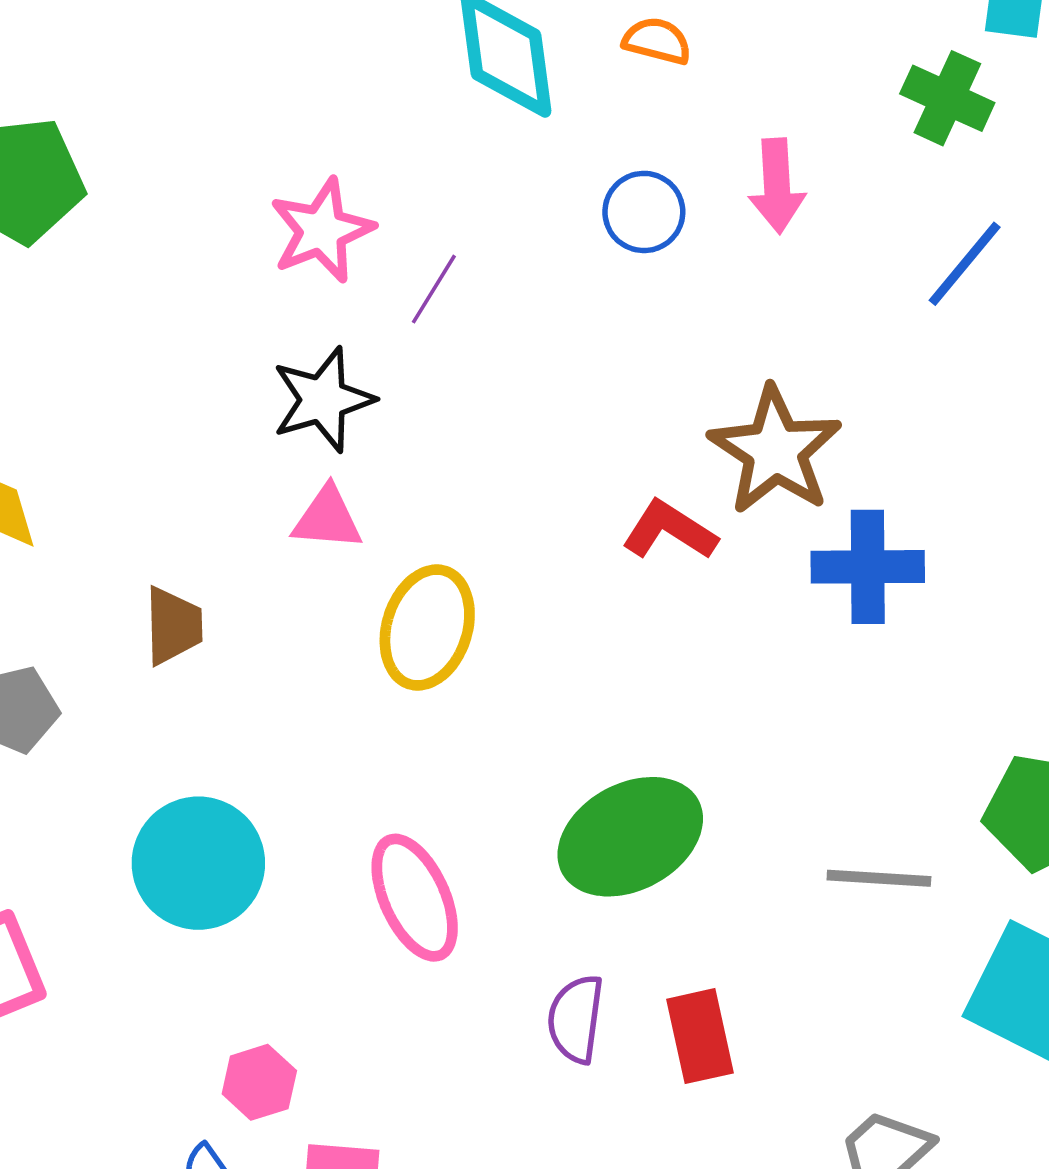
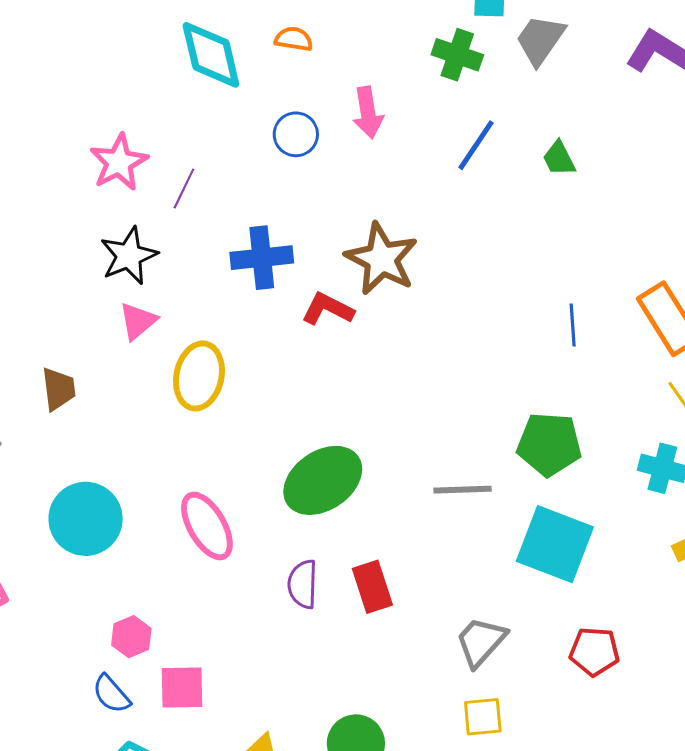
pink triangle: (327, 518) -> (138, 321), turned -39
blue cross: (868, 567) -> (262, 258), moved

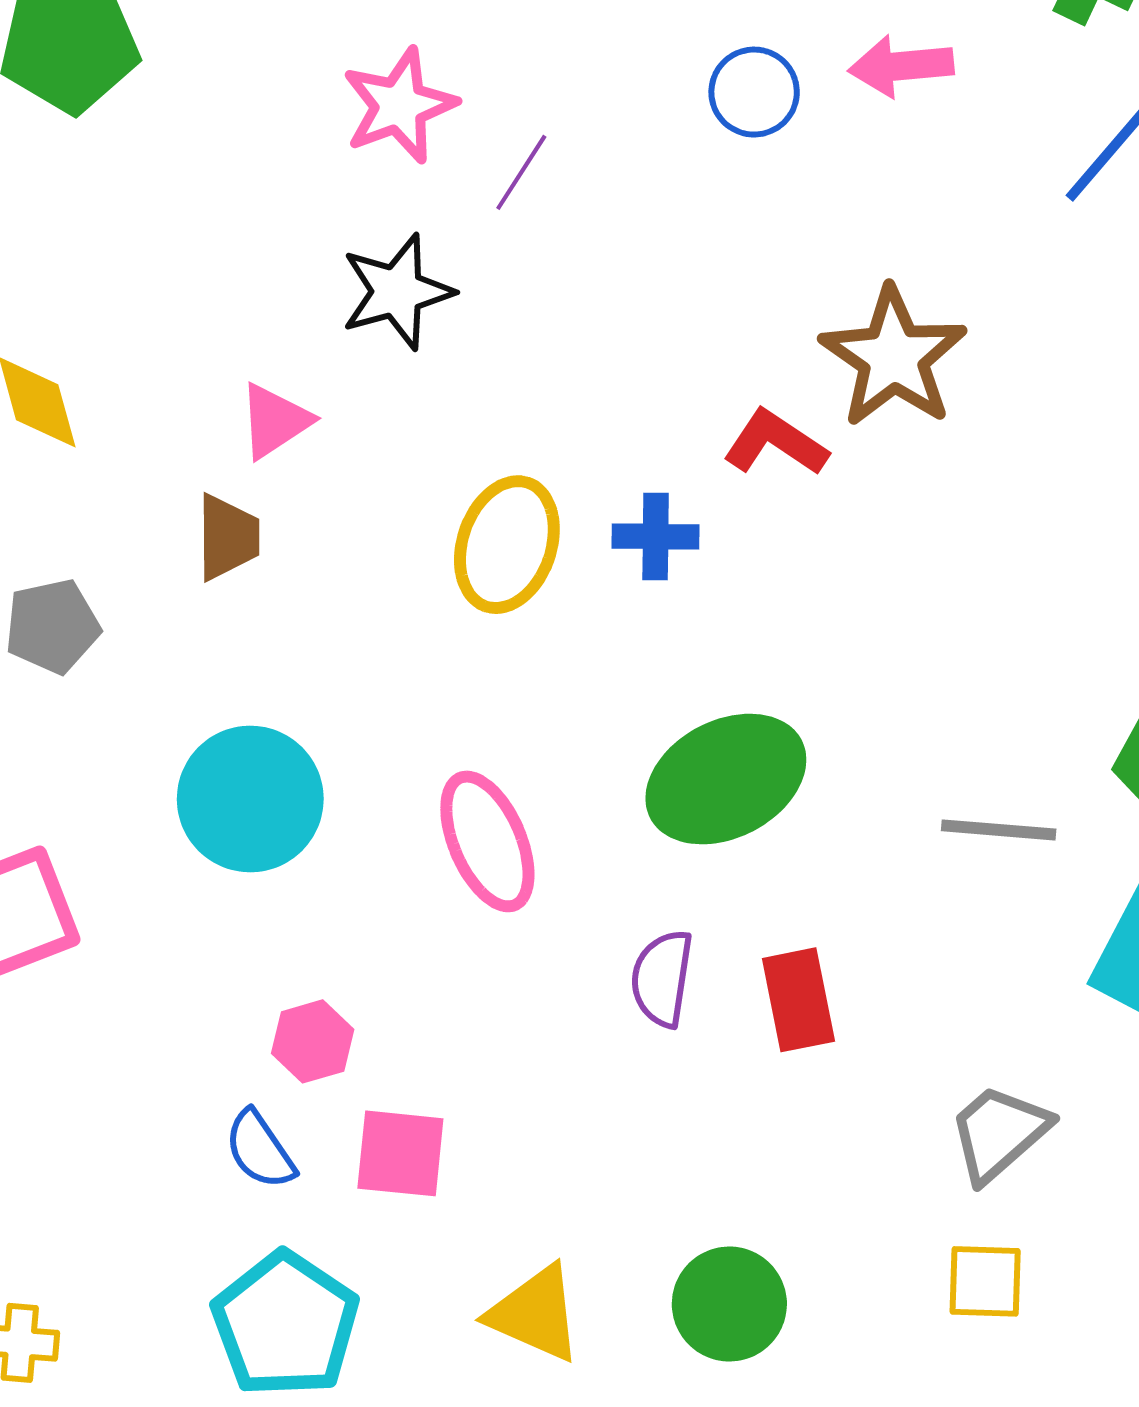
pink arrow: (368, 113) -> (901, 66), turned 87
blue cross: (262, 258) -> (656, 537), moved, size x0.7
pink triangle: (138, 321) -> (275, 421), moved

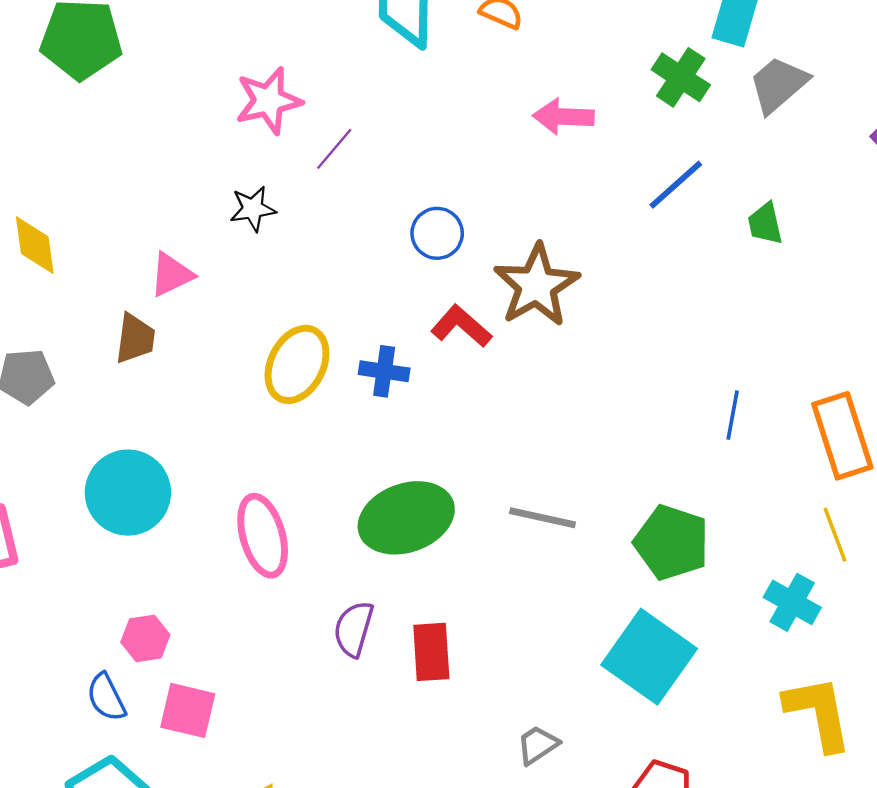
blue circle: (754, 92) -> (437, 233), moved
black star: (397, 292) -> (253, 209), size x0.7
gray line: (999, 830) -> (543, 518), moved
gray trapezoid: (999, 1133) -> (538, 745), size x0.7

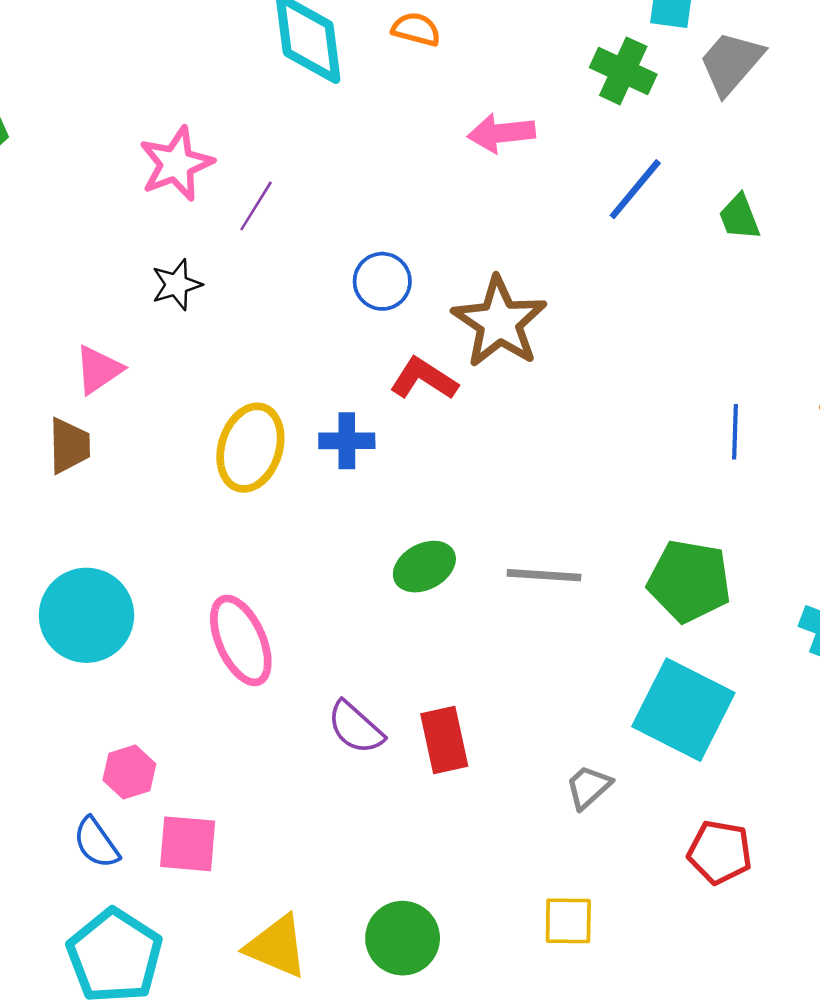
green ellipse: (406, 518) -> (424, 567), moved, size x0.6
purple semicircle: (354, 629) -> (356, 727), turned -56
gray trapezoid: (538, 745) -> (588, 787), moved

